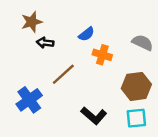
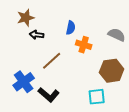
blue semicircle: (86, 34) -> (71, 28), turned -40
black L-shape: (94, 116) -> (49, 95), moved
cyan square: (136, 118) -> (97, 97), moved

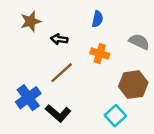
blue semicircle: (71, 28) -> (97, 19), moved
black arrow: (37, 35) -> (59, 39), moved
cyan square: (97, 97) -> (115, 116), turned -36

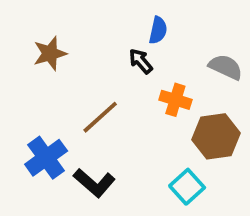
brown star: (31, 21) -> (50, 53), moved
black arrow: (59, 39) -> (141, 61), moved, turned 42
orange cross: (100, 54) -> (175, 100), moved

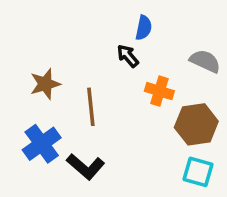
brown star: (50, 53) -> (45, 84), moved
brown line: (100, 117) -> (91, 107), turned -54
cyan square: (187, 187) -> (198, 172), moved, turned -32

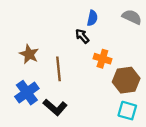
gray semicircle: (205, 61) -> (132, 17), moved
brown star: (45, 84) -> (29, 54), turned -30

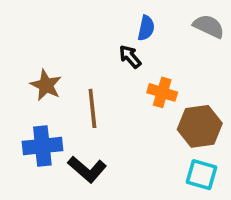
blue cross: (27, 93) -> (42, 146), turned 30

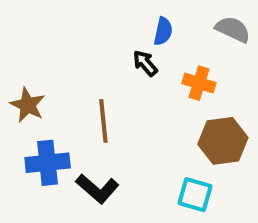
brown star: (46, 85) -> (28, 105), moved
orange cross: (162, 92) -> (199, 83), moved
cyan square: (202, 175) -> (195, 195), moved

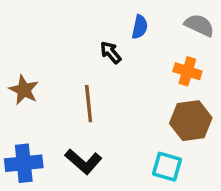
black arrow: (145, 63) -> (111, 52), moved
orange cross: (199, 83) -> (187, 71), moved
blue cross: (48, 163) -> (24, 163), moved

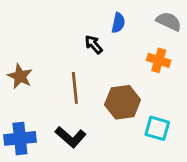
brown hexagon: (191, 121) -> (123, 102), moved
cyan square: (167, 167) -> (157, 128), moved

